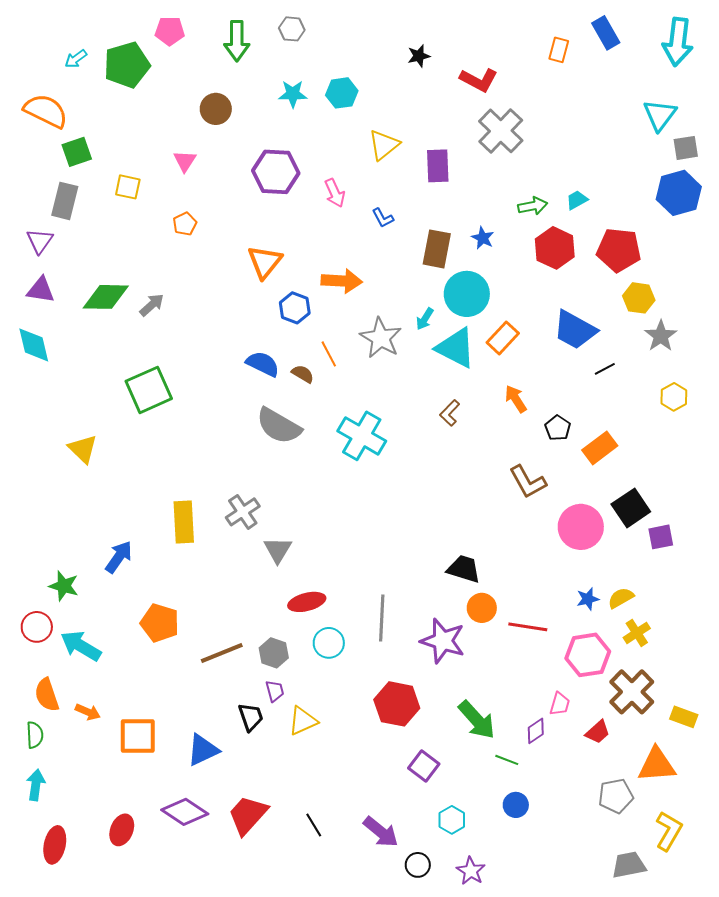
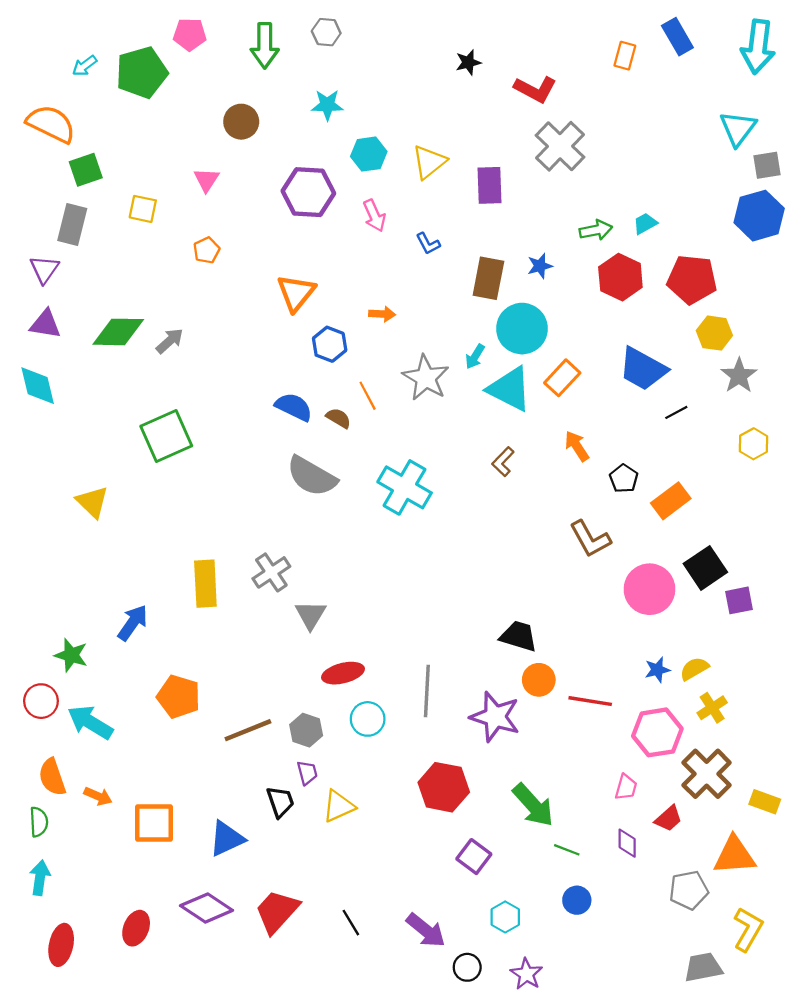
cyan hexagon: (342, 93) -> (369, 154), moved
blue star: (483, 238) -> (540, 266), turned 30
orange arrow: (342, 281) -> (382, 314), size x0.6
purple diamond: (536, 731) -> (627, 843), moved, turned -56

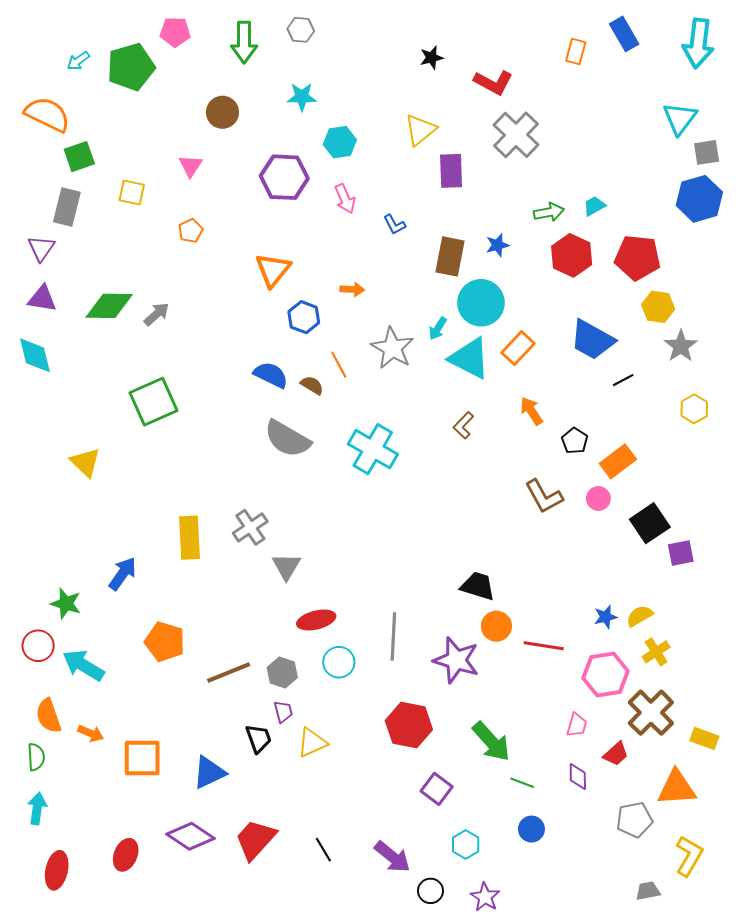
yellow triangle: (429, 162) -> (420, 130), moved
pink circle: (650, 589) -> (598, 498), moved, size x0.5
gray trapezoid: (703, 967) -> (648, 891), size x0.7

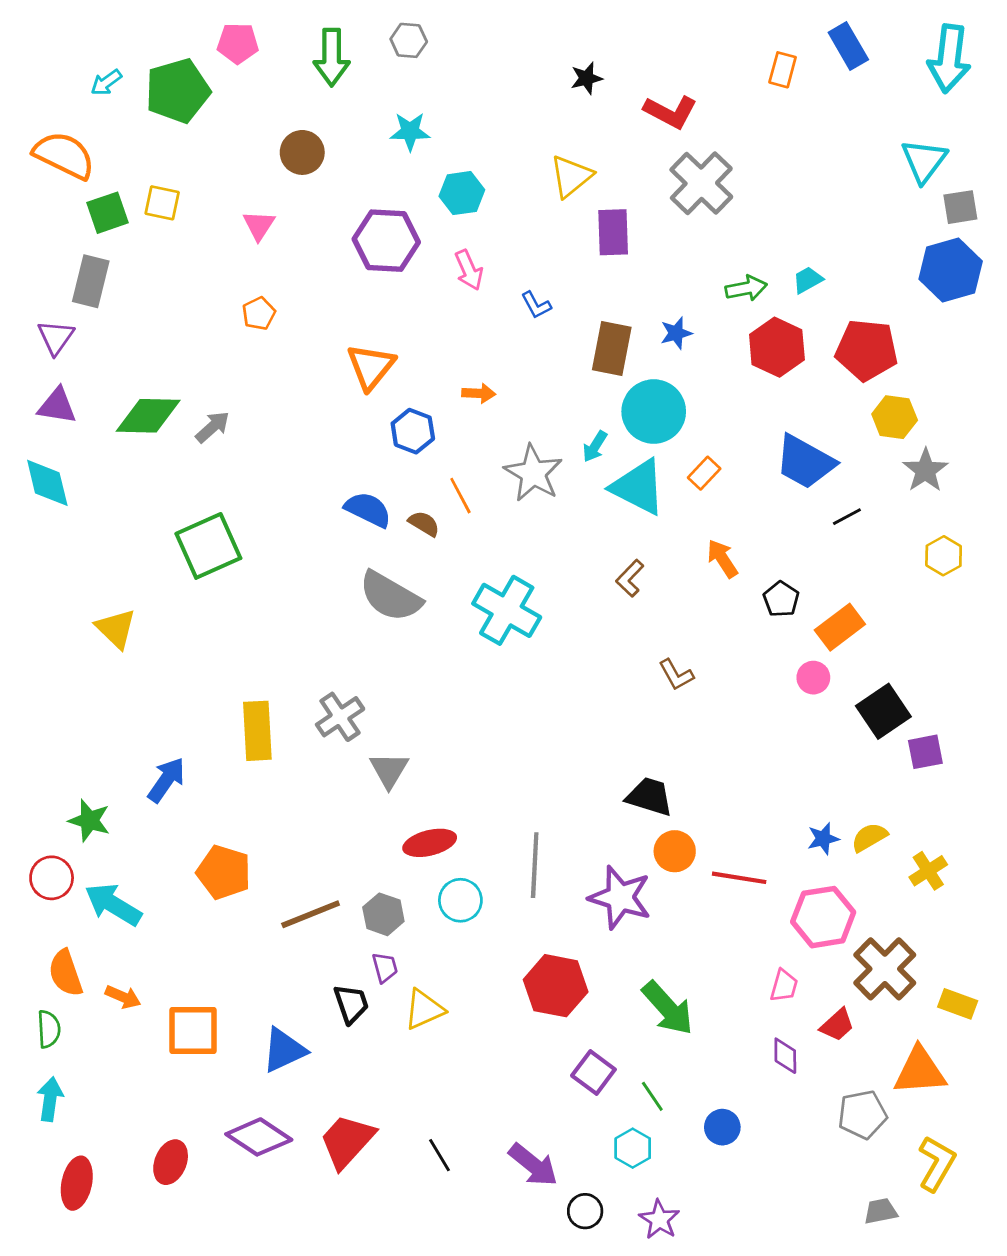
yellow square: (132, 193) -> (162, 203), moved
orange rectangle: (518, 348) -> (704, 473), size x0.7
brown L-shape: (544, 496) -> (676, 675), moved, size x0.7
yellow cross: (656, 652) -> (928, 871), moved
green line: (522, 783) -> (652, 1096), moved, turned 35

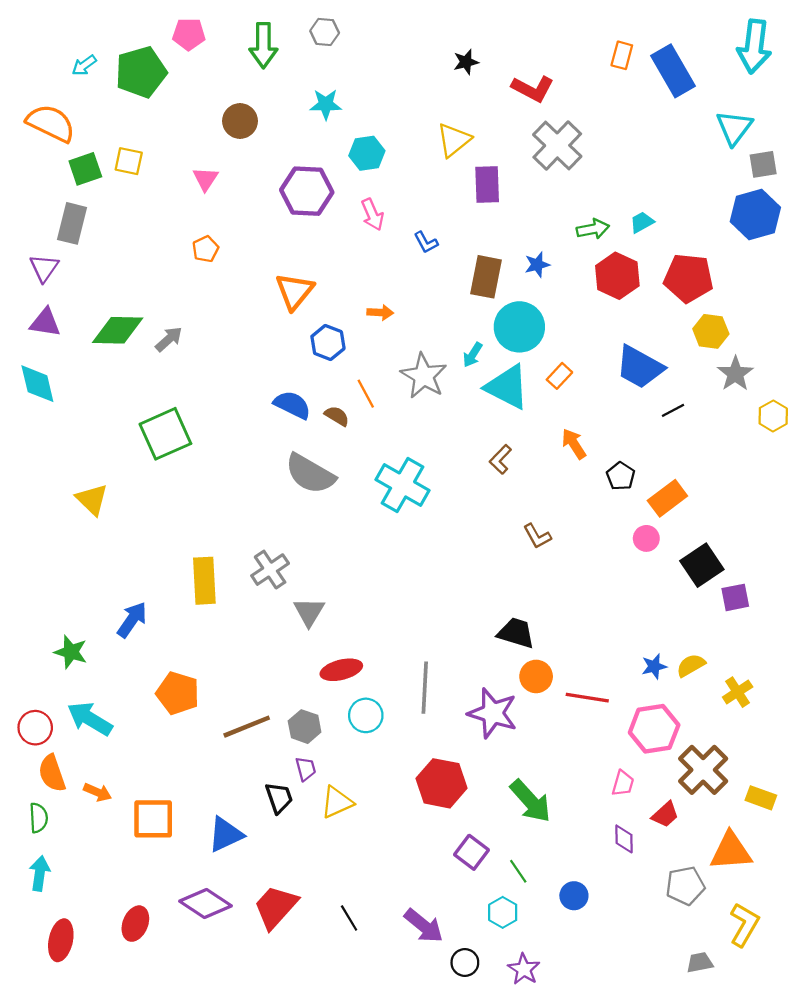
blue rectangle: (848, 46) -> (673, 71), moved, size x1.4
yellow hexagon: (944, 556) -> (773, 416), moved
red circle: (52, 878) -> (35, 728), moved

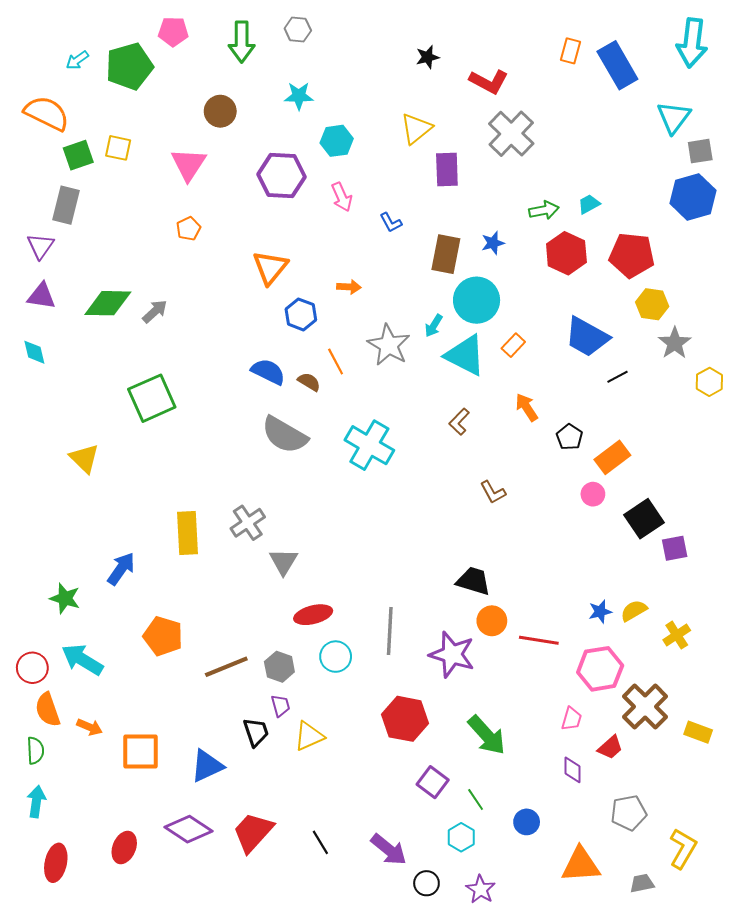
pink triangle: (205, 179) -> (189, 164), size x1.5
cyan diamond: (37, 384) -> (34, 352), size x0.7
orange triangle: (731, 851) -> (581, 865), moved

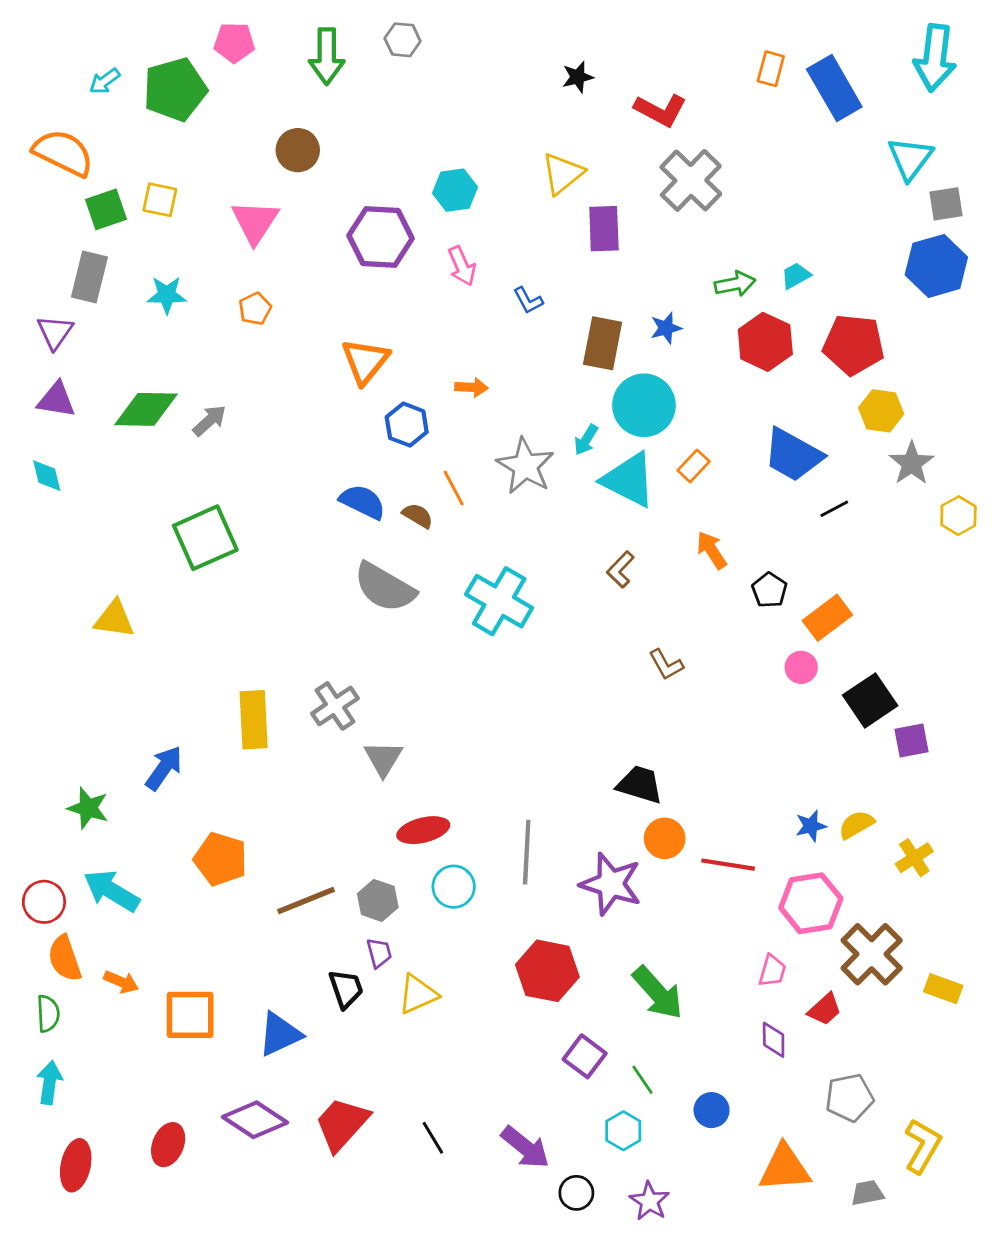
cyan star: (299, 96) -> (167, 295), moved
yellow triangle: (84, 458) -> (114, 619), turned -36

